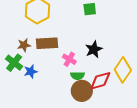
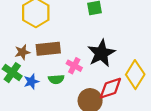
black star: (94, 49) -> (101, 53), size x1.4
green semicircle: (78, 76) -> (56, 79), moved

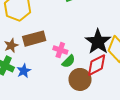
black star: (101, 53) -> (98, 42), moved
green semicircle: (56, 79) -> (69, 61), moved, turned -32

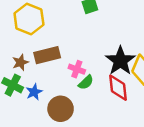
red diamond: (97, 65) -> (118, 88), turned -70
brown circle: (80, 79) -> (61, 109), moved

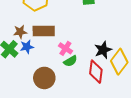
black star: (120, 61) -> (103, 50), size x0.7
blue star: (34, 92) -> (27, 47), moved

